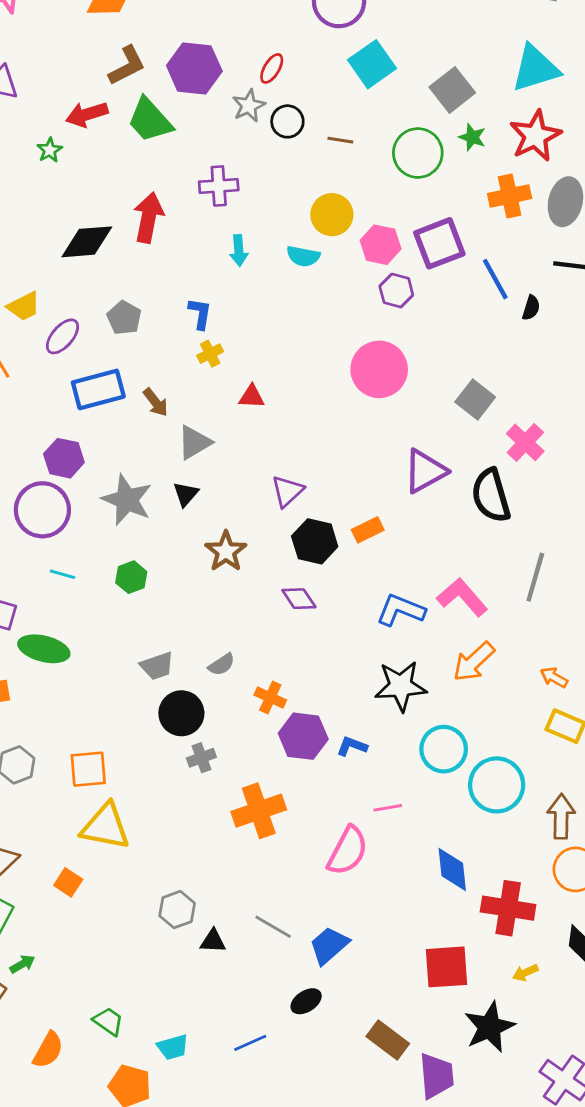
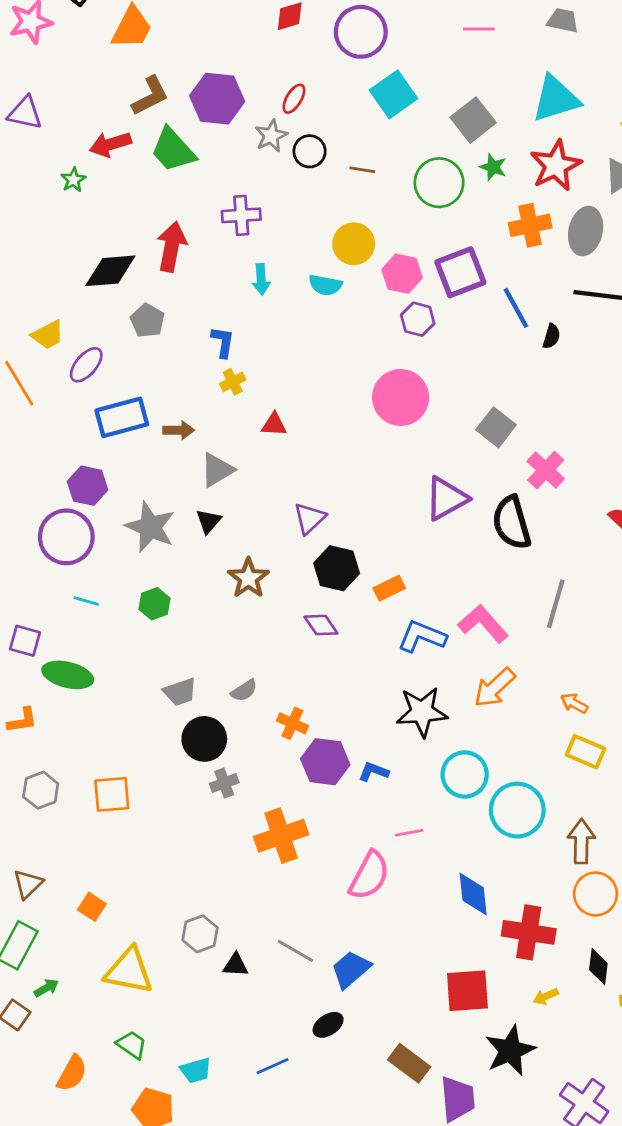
gray pentagon: (124, 318) -> (147, 321), moved
brown arrow: (156, 402) -> (179, 430), turned -52
orange rectangle: (368, 530) -> (389, 588), moved
yellow triangle: (105, 826) -> (129, 971), moved

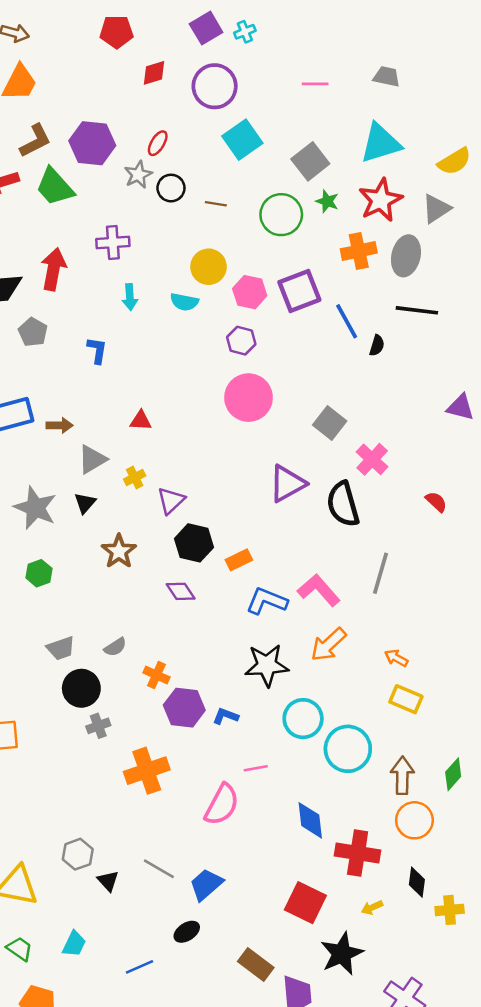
purple hexagon: (418, 319) -> (241, 341), moved
yellow cross: (233, 382) -> (135, 478), moved
black triangle: (236, 965) -> (108, 881), turned 45
red square: (467, 991) -> (305, 903), turned 30
cyan trapezoid: (196, 1070) -> (74, 944), moved, turned -48

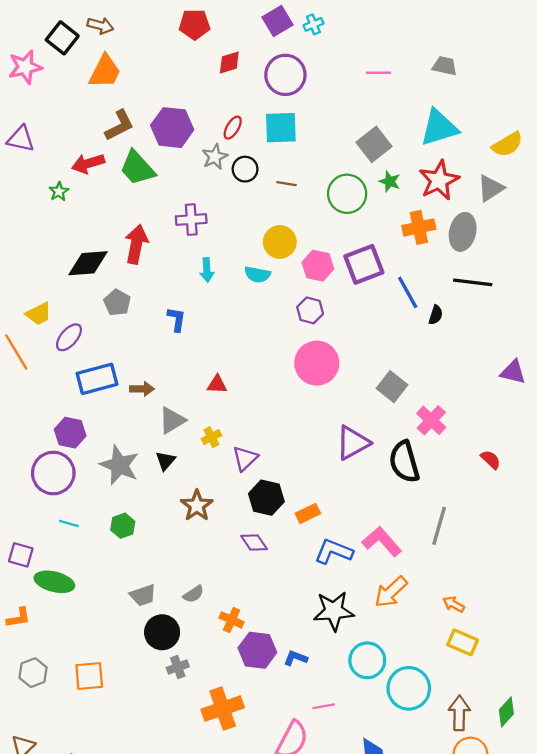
cyan square: (242, 140) -> (281, 128), moved, turned 33

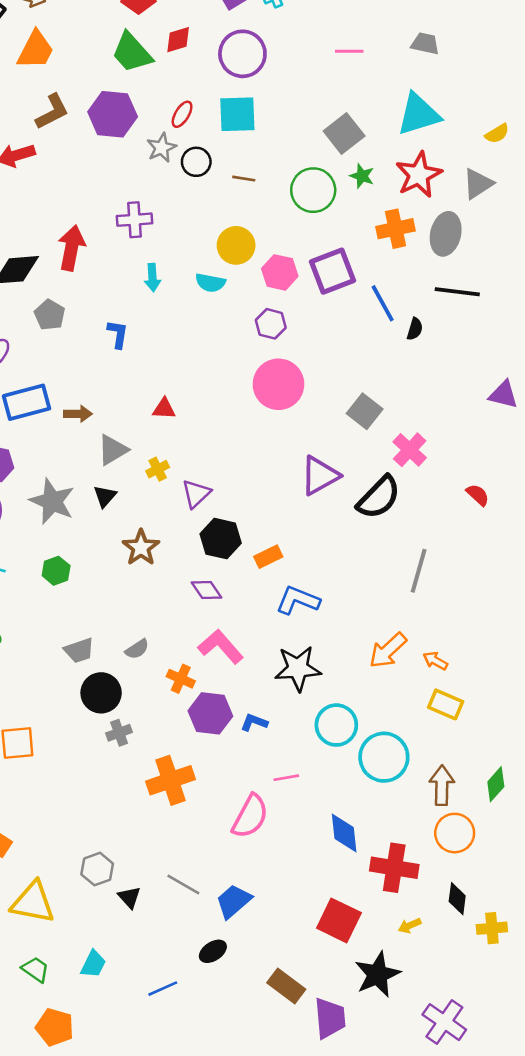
yellow semicircle: (507, 144) -> (497, 134), size x0.7
green trapezoid: (137, 168) -> (132, 53), moved
black semicircle: (404, 462) -> (379, 497), turned -120
pink L-shape: (382, 541) -> (221, 647), moved
orange arrow: (391, 592) -> (388, 650), moved

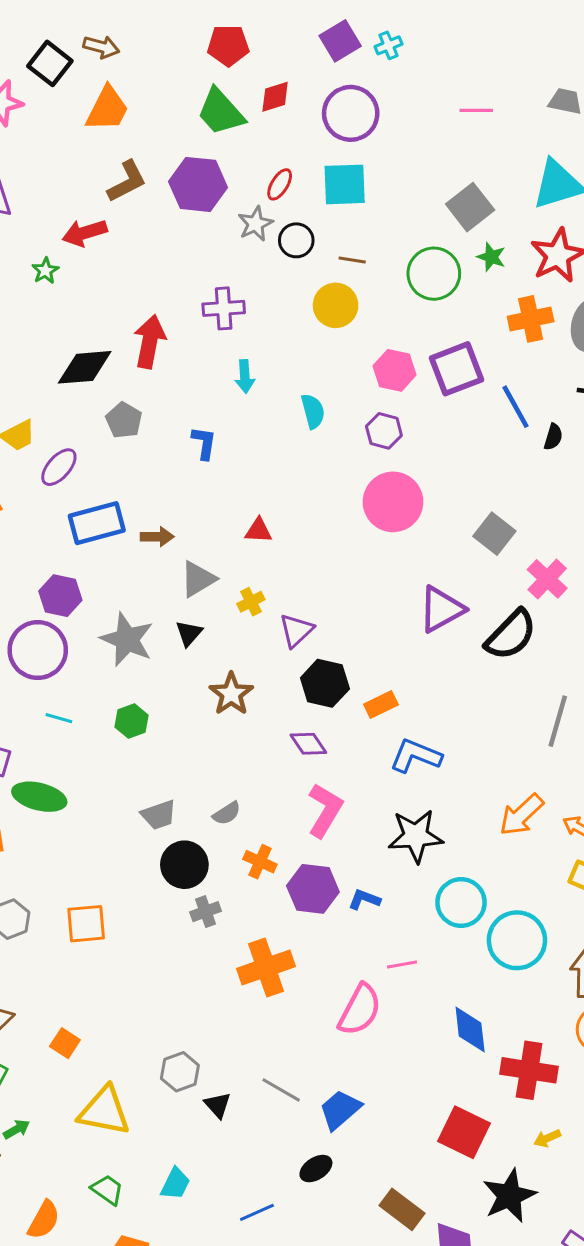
yellow circle: (236, 245) -> (336, 305), moved
cyan semicircle: (210, 283) -> (313, 411), moved, turned -116
pink L-shape: (221, 647) -> (325, 810), turned 72
orange cross: (181, 679) -> (260, 862), moved

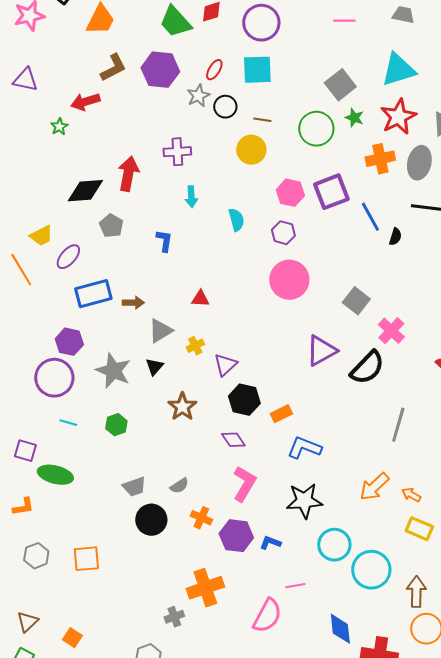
gray cross: (206, 912) -> (174, 617), moved

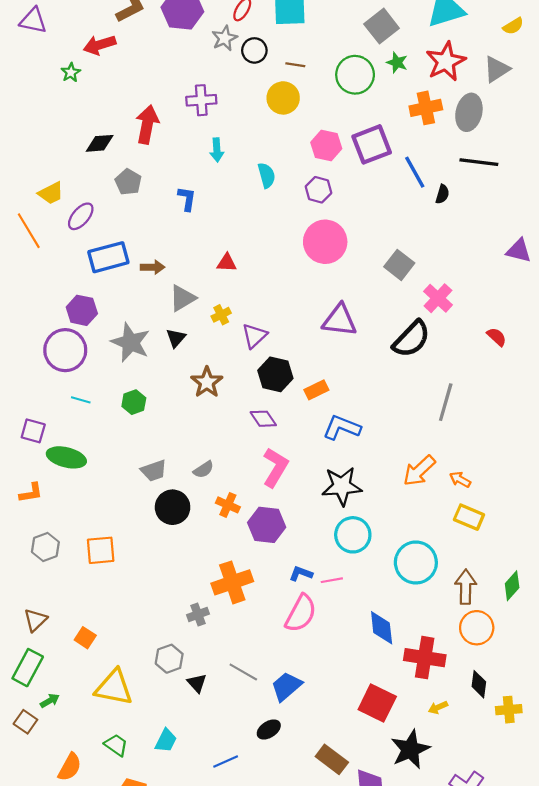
black diamond: (85, 191) -> (100, 143), size x0.7
purple triangle: (321, 351) -> (340, 320), moved, turned 36
blue L-shape: (270, 543) -> (301, 574), moved
cyan circle: (334, 545) -> (353, 535), moved

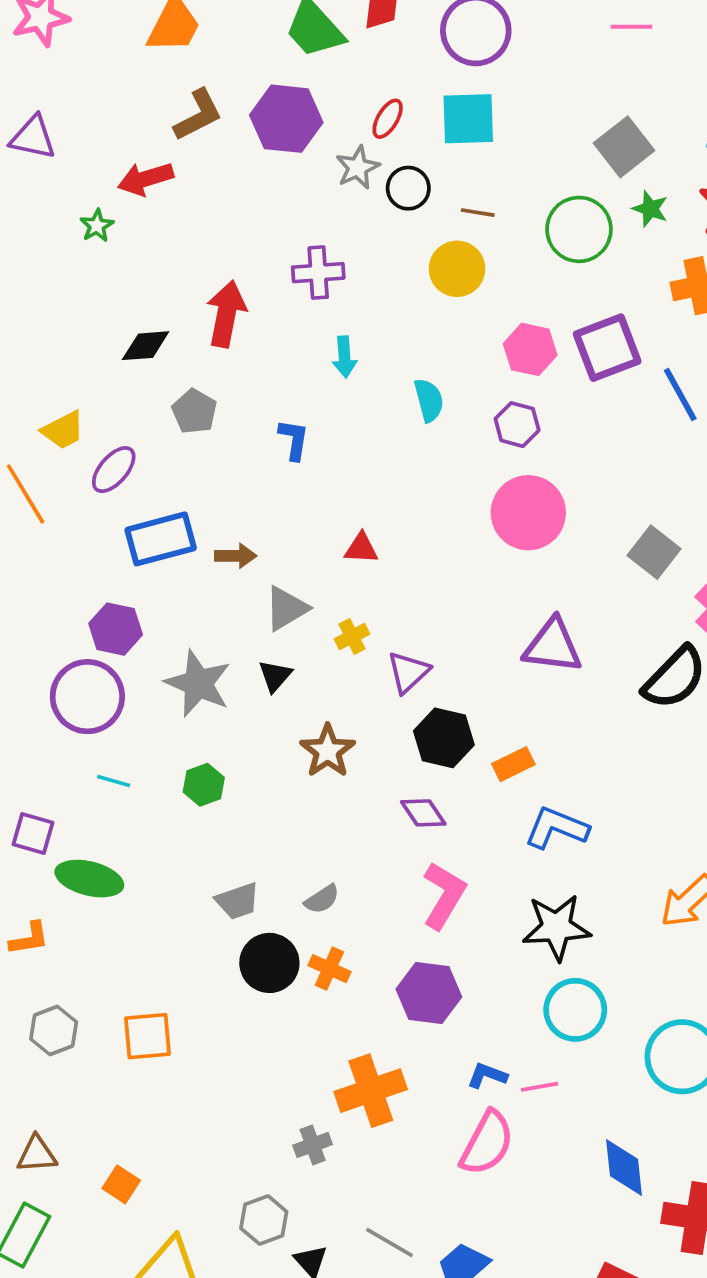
orange cross: (228, 505) -> (329, 969), moved
brown triangle: (35, 620) -> (37, 1154), turned 40

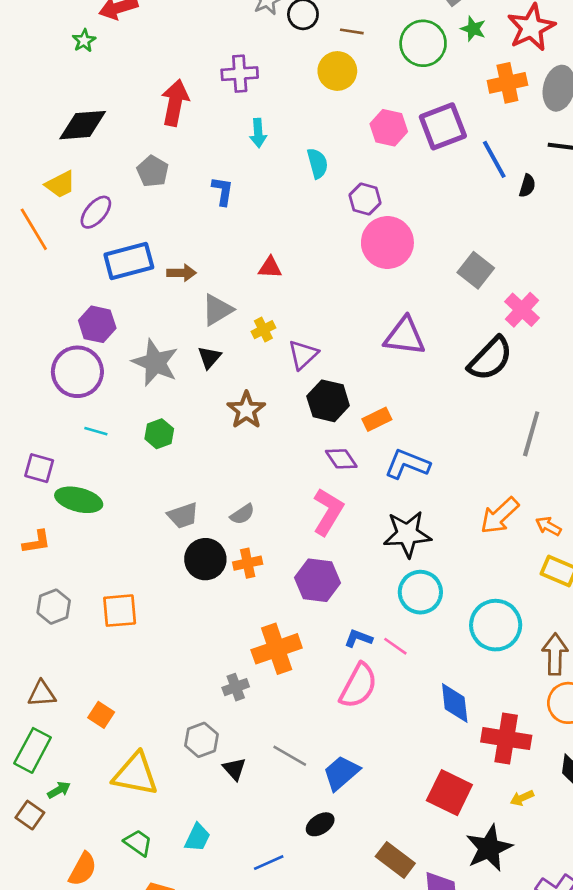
black diamond: (146, 346) -> (83, 125), moved, size x1.4
purple hexagon: (517, 425) -> (365, 199), moved
purple diamond: (423, 813) -> (341, 459), moved
orange cross: (329, 969) -> (248, 563), turned -36
pink line: (540, 1087) -> (395, 646), turned 45

